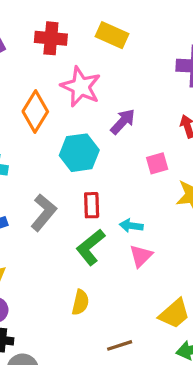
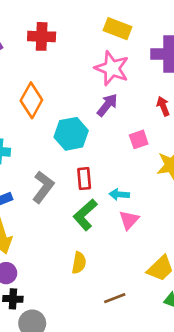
yellow rectangle: (112, 35) -> (117, 29), moved
pink star: (81, 87) -> (112, 68), moved

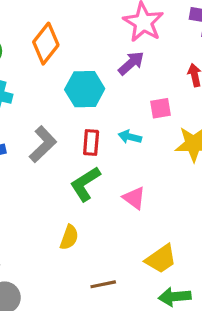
cyan arrow: (119, 194) -> (130, 137), moved
pink triangle: (129, 220) -> (134, 198), turned -45

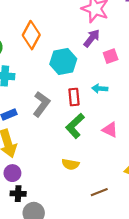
pink square: (160, 108) -> (111, 56), moved
yellow semicircle: (69, 237) -> (70, 164), turned 91

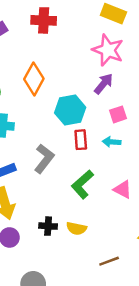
pink square: (111, 56) -> (118, 114), moved
red rectangle: (74, 97) -> (81, 140), moved
black cross: (18, 194) -> (48, 226), moved

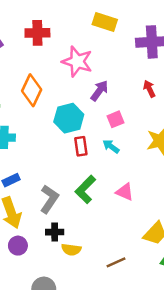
pink star: (108, 50) -> (77, 62), moved
cyan arrow: (112, 142) -> (111, 146), turned 35
gray L-shape: (44, 159) -> (49, 199), moved
yellow semicircle: (76, 228) -> (71, 250), moved

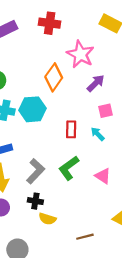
orange diamond: (32, 90) -> (54, 77), moved
cyan hexagon: (69, 118) -> (33, 109), moved

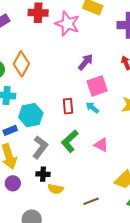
pink star: (80, 54) -> (67, 24), moved
orange diamond: (54, 77) -> (21, 64), moved
cyan hexagon: (33, 109) -> (31, 115), moved
pink square: (105, 111) -> (97, 86), size x1.5

